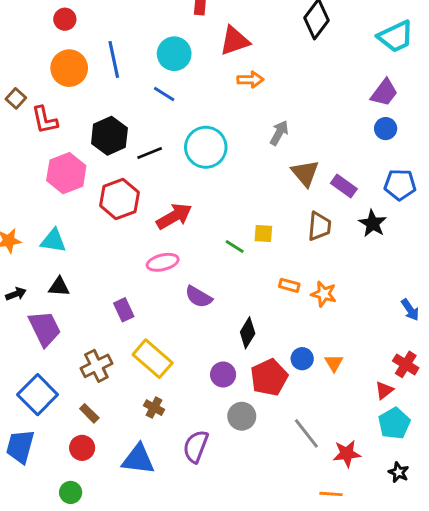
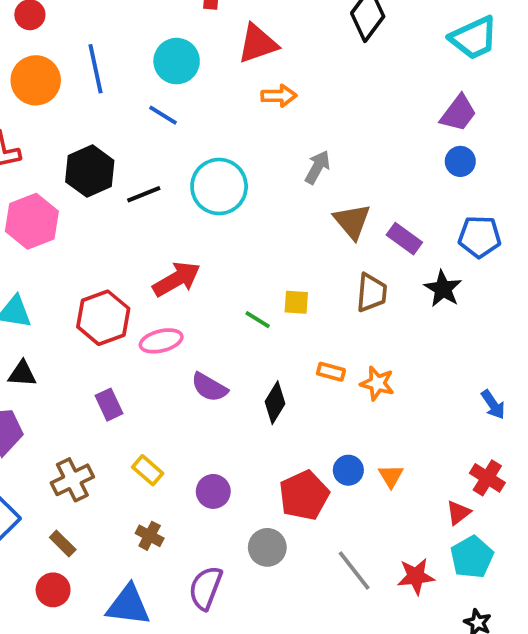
red hexagon: (119, 199) -> (103, 318), moved
black diamond: (248, 333) -> (275, 403), moved
yellow rectangle: (153, 359) -> (148, 470), size x0.6
purple circle: (223, 374) -> (213, 491), moved
red star: (347, 454) -> (416, 576), moved

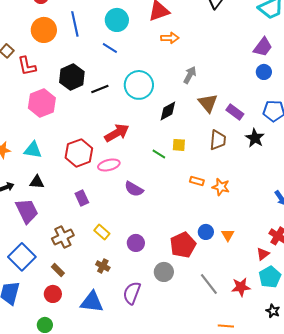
black diamond: (275, 403) -> (168, 111), moved, turned 30

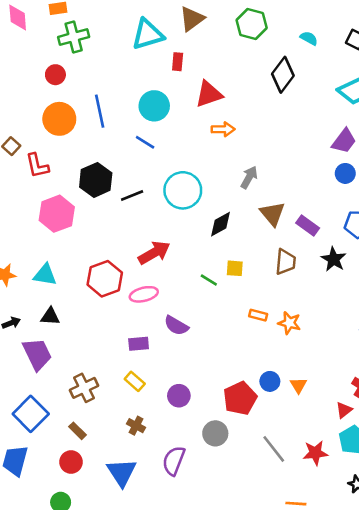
purple rectangle: (82, 198) -> (139, 344), moved, turned -70
blue triangle: (92, 302) -> (122, 472), turned 50

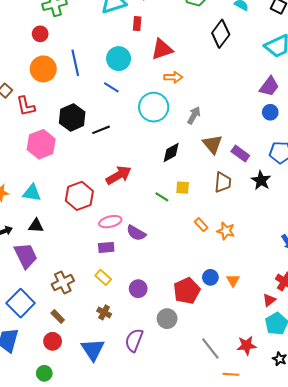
cyan circle: (183, 190) -> (154, 107), moved
pink ellipse: (144, 294) -> (110, 222), moved
orange rectangle: (258, 315) -> (201, 225), turned 32
gray line: (274, 449) -> (210, 349), moved
red star: (315, 453) -> (247, 345), moved

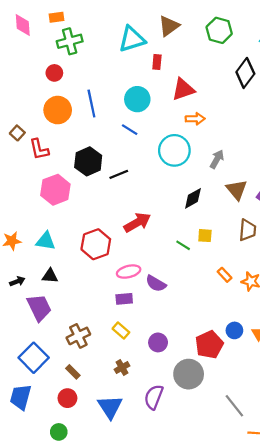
brown cross: (104, 312) -> (122, 368), turned 32
gray circle: (167, 319) -> (189, 374), size x1.4

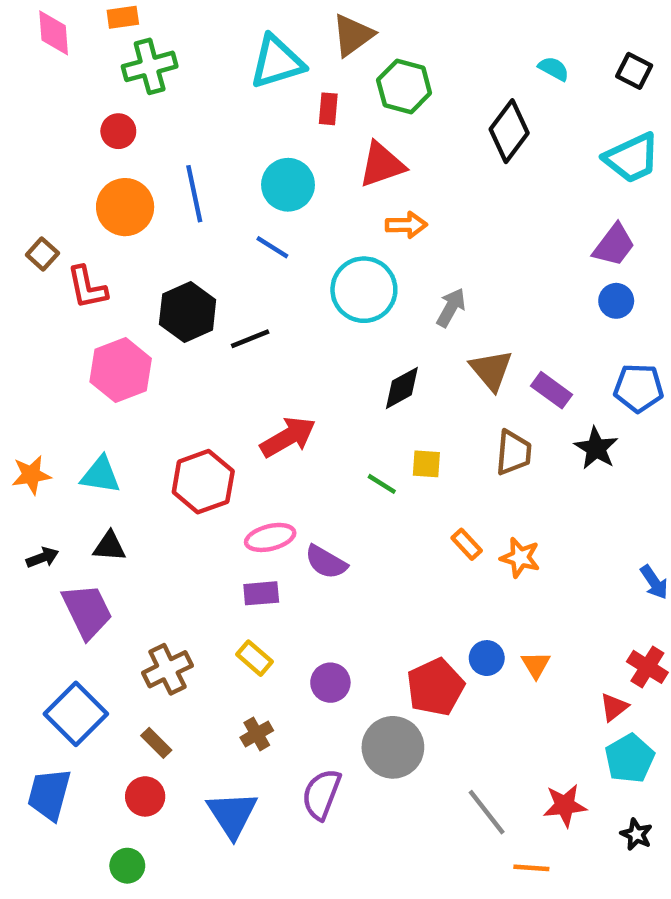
green hexagon: (219, 30) -> (404, 87), moved

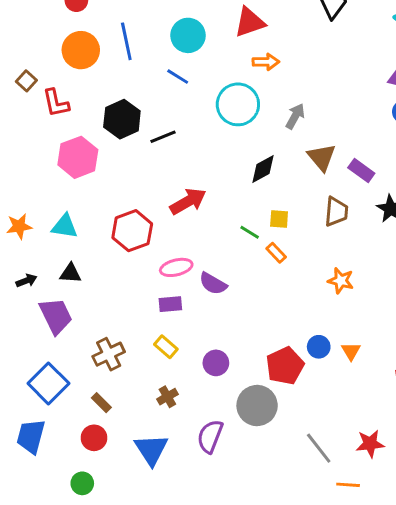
orange rectangle: (467, 544) -> (276, 253), moved

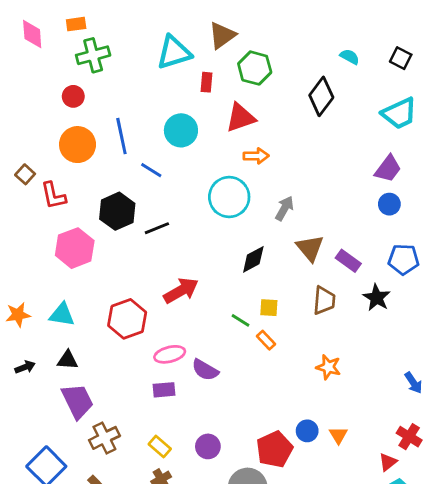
blue line: (178, 77) -> (151, 170), moved
purple trapezoid: (56, 316) -> (78, 401), moved
yellow rectangle: (166, 347) -> (160, 446), moved

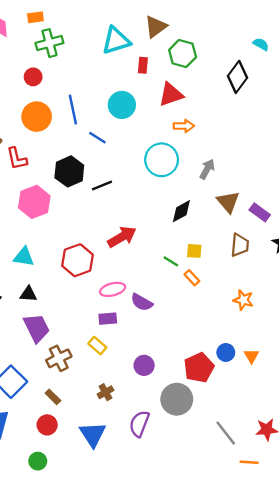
yellow rectangle: (160, 446) -> (97, 345), moved

